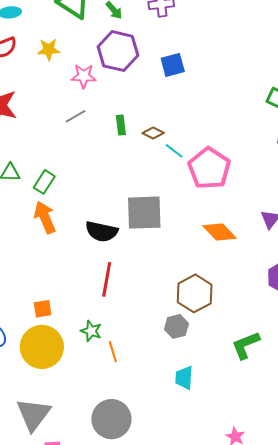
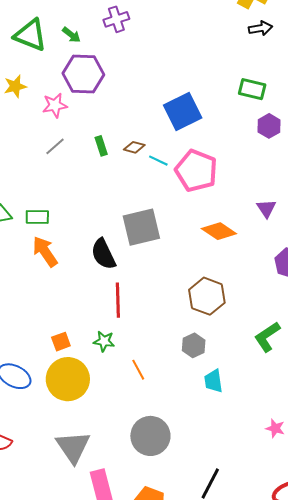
blue square: (173, 65) -> (183, 112), moved, size x1.5
green rectangle: (44, 182) -> (37, 217), turned 70
black semicircle: (102, 231) -> (103, 254), turned 64
gray hexagon: (176, 326) -> (194, 345), moved
green star: (91, 331) -> (104, 341), moved

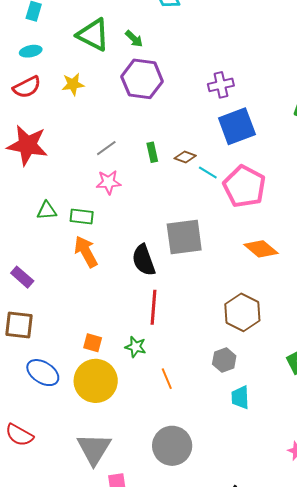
purple cross: (116, 19) -> (221, 85), moved
pink star: (55, 105) -> (109, 182), moved
orange square: (61, 342) -> (93, 343), turned 30

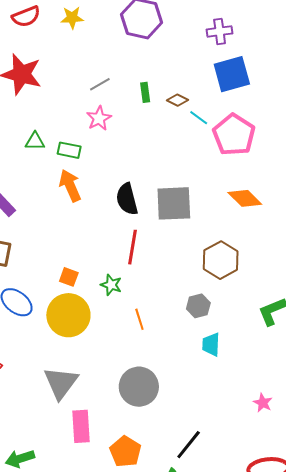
pink star: (109, 182) -> (99, 118), turned -30
gray square: (184, 237) -> (174, 203), moved

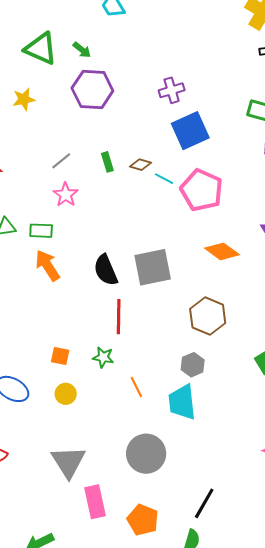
yellow circle: (68, 315) -> (66, 394), size x0.5
cyan trapezoid: (211, 345) -> (182, 402), moved, size x1.5

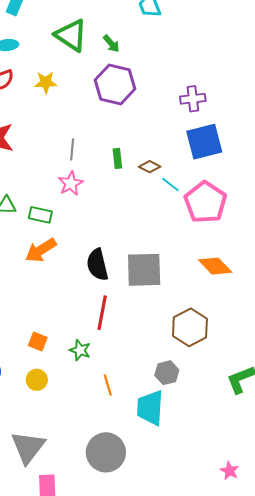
gray line: (61, 161) -> (72, 149), turned -55
orange arrow: (47, 265) -> (41, 250), turned -100

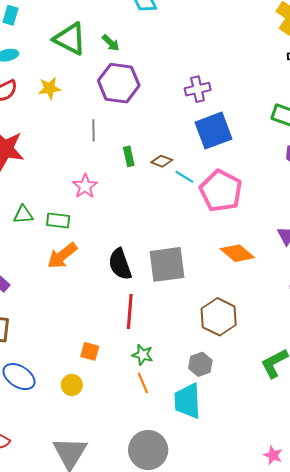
gray line: (72, 149) -> (93, 130), moved
orange square: (38, 342) -> (90, 351), moved
green star: (80, 350) -> (143, 355), moved

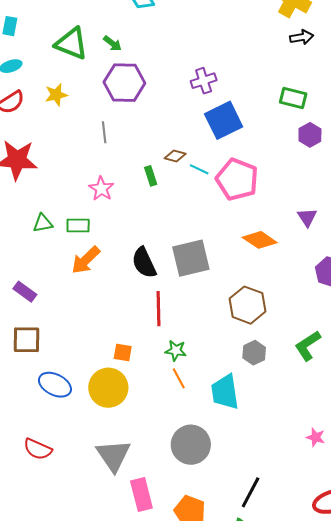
green rectangle: (129, 156) -> (151, 176), moved
gray hexagon: (200, 364) -> (254, 353), moved
yellow circle: (72, 385) -> (108, 388), size x1.8

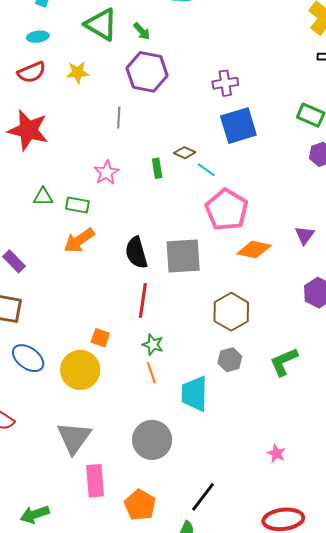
pink pentagon: (237, 179) -> (227, 210), moved
orange diamond: (260, 240) -> (254, 250), turned -32

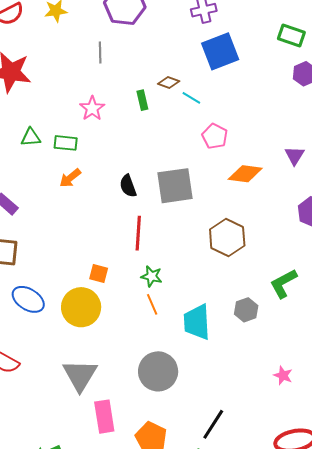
pink pentagon: (227, 210) -> (215, 136), size x0.6
orange arrow: (79, 240) -> (70, 178), size x0.7
black semicircle: (136, 253) -> (128, 186), size x0.7
gray hexagon: (230, 360) -> (246, 310), moved

